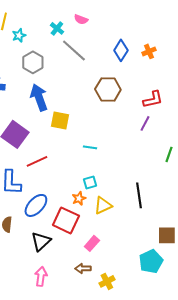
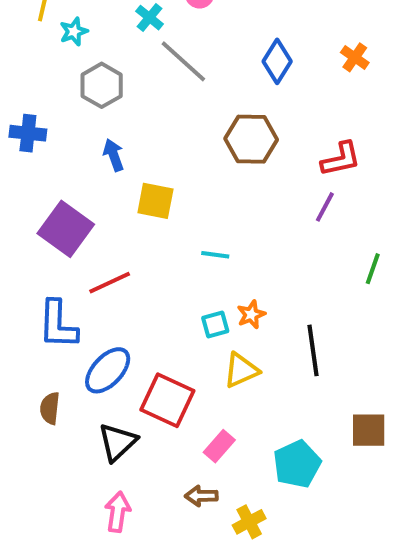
orange cross: (149, 51) -> (355, 57), moved, turned -32
blue arrow: (39, 97) -> (114, 155), size x0.6
orange star: (79, 198) -> (251, 315), moved
cyan pentagon: (151, 261) -> (297, 464), moved

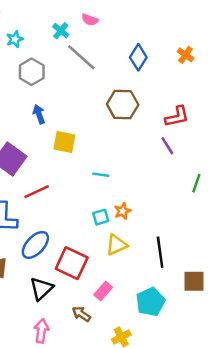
purple line: (325, 207) -> (167, 146), turned -60
black line: (313, 350) -> (160, 252), moved
brown arrow: (201, 496) -> (81, 314), moved, turned 36

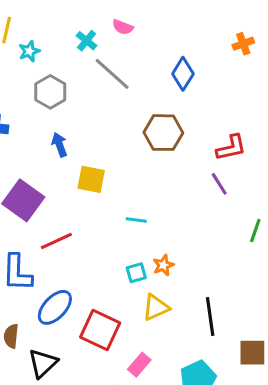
orange cross: (186, 55) -> (243, 44), moved, turned 35
black triangle: (41, 289) -> (43, 363), moved

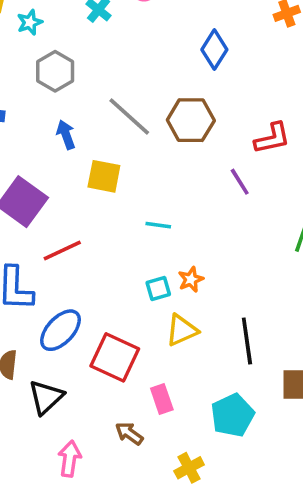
gray line: (112, 74) -> (129, 117), moved
purple line: (219, 184) -> (240, 182), moved
pink rectangle: (139, 365) -> (162, 399), turned -60

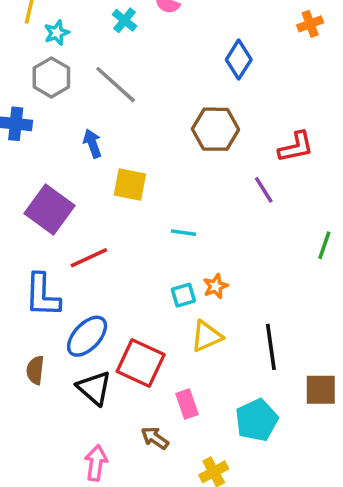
gray hexagon: (55, 71) -> (51, 77), moved
gray line: (129, 117) -> (116, 85), moved
black triangle: (46, 397) -> (94, 388), moved, turned -36

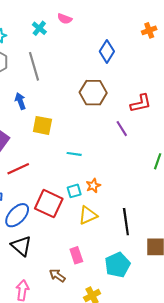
gray line: (116, 85) -> (34, 66), turned 32
red square: (141, 363) -> (49, 204), moved

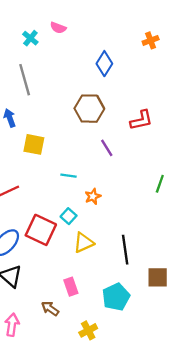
purple line: (122, 129) -> (107, 148), moved
orange star: (93, 186) -> (93, 196), moved
cyan square: (74, 191) -> (69, 216), turned -32

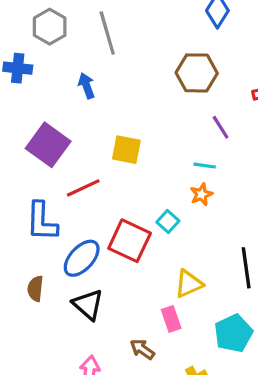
yellow square: (34, 144) -> (126, 150), moved
cyan line: (69, 176) -> (205, 166), moved
yellow triangle: (84, 243) -> (189, 284), moved

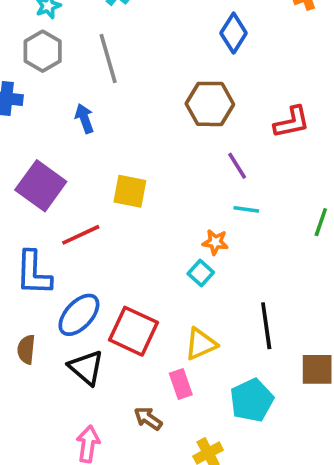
cyan line: (205, 166) -> (246, 209), moved
orange star: (201, 194) -> (215, 242), turned 30
cyan square: (168, 221) -> (201, 273), moved
red square: (130, 241) -> (134, 331), moved

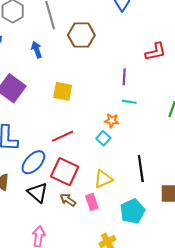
brown hexagon: (210, 104) -> (81, 35), moved
purple line: (237, 166) -> (124, 77), turned 35
red line: (81, 235) -> (63, 136), moved
brown arrow: (148, 418) -> (68, 200), moved

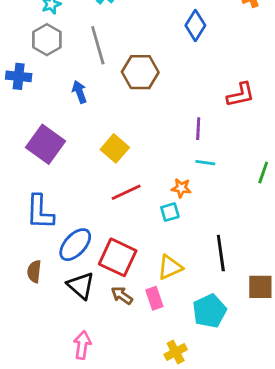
yellow square: (63, 91) -> (115, 148), turned 30
red line: (63, 136) -> (126, 192), moved
cyan square: (103, 138) -> (170, 212), turned 32

